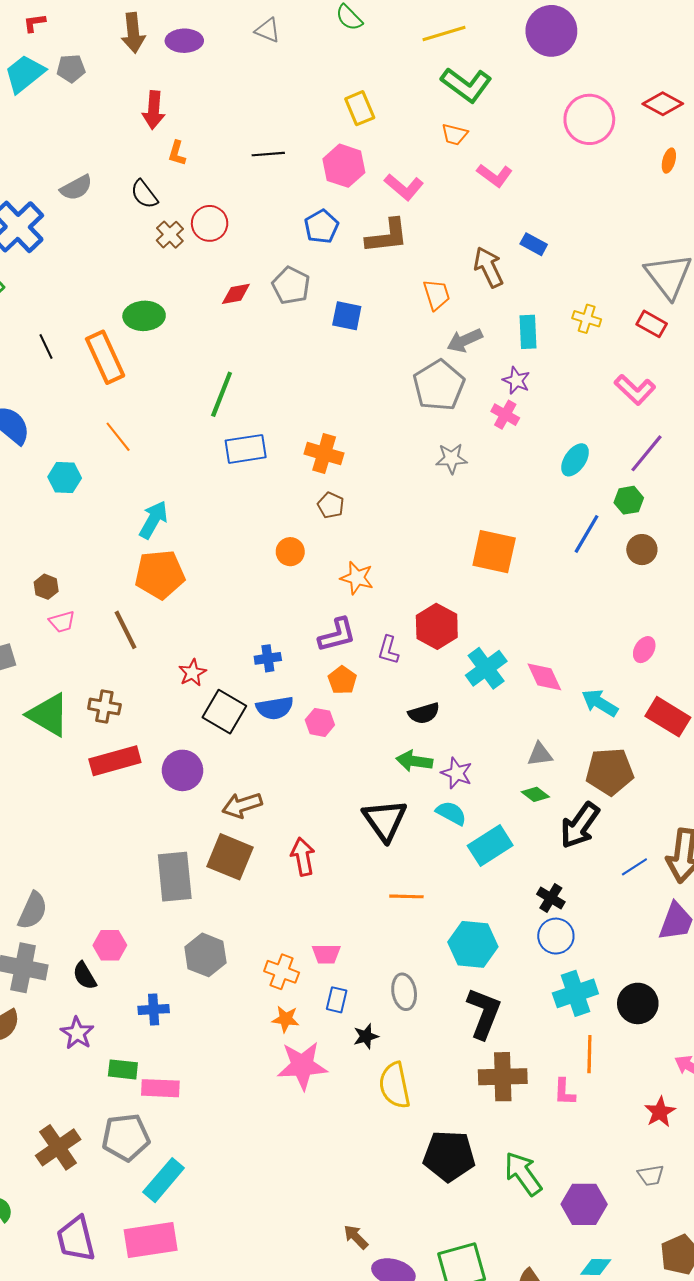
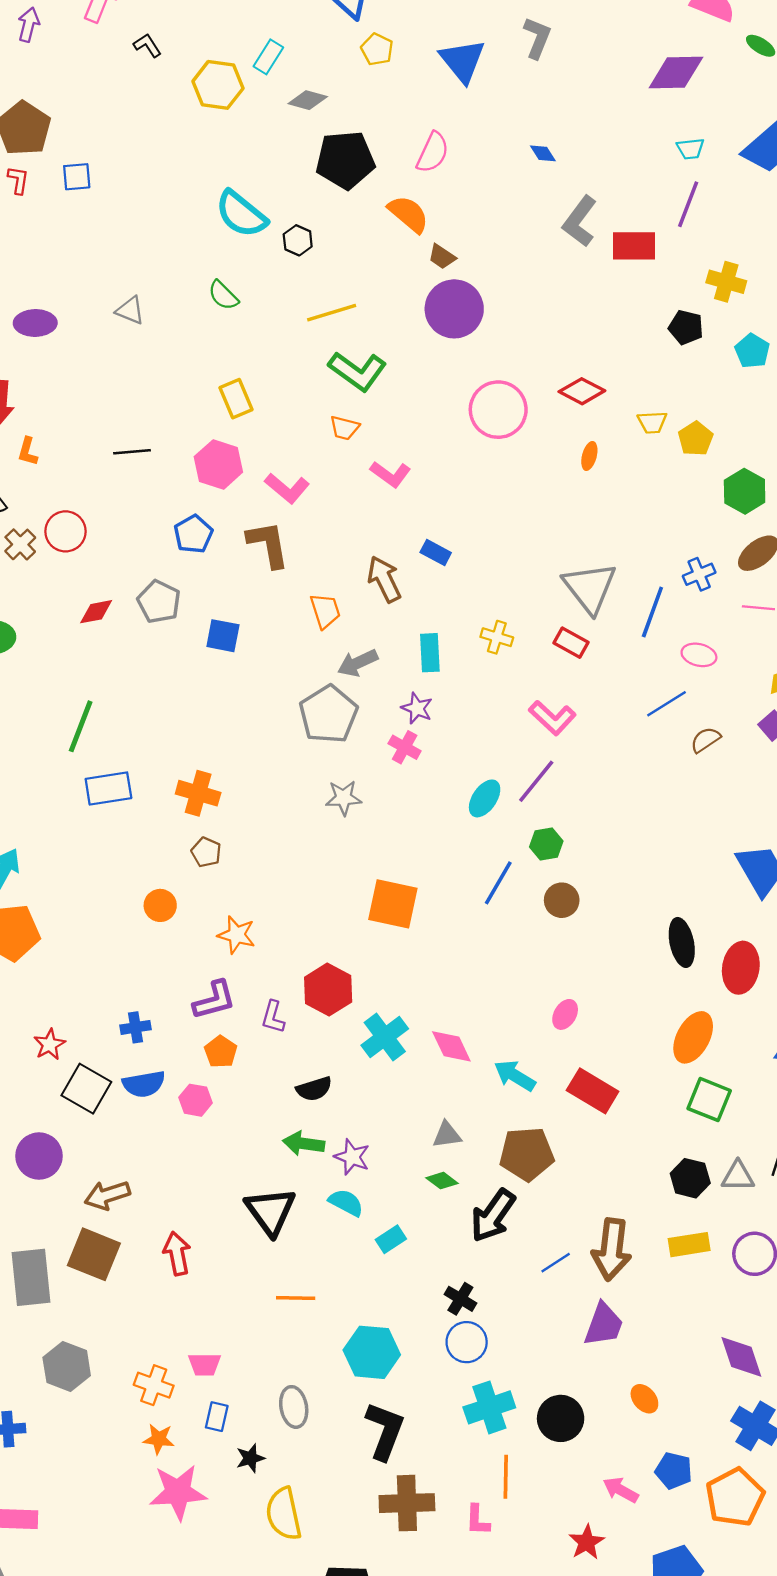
brown L-shape: (387, 236) -> (268, 544), turned -93
purple line: (646, 453) -> (536, 781), moved
cyan rectangle: (490, 845) -> (391, 1239), size x0.6

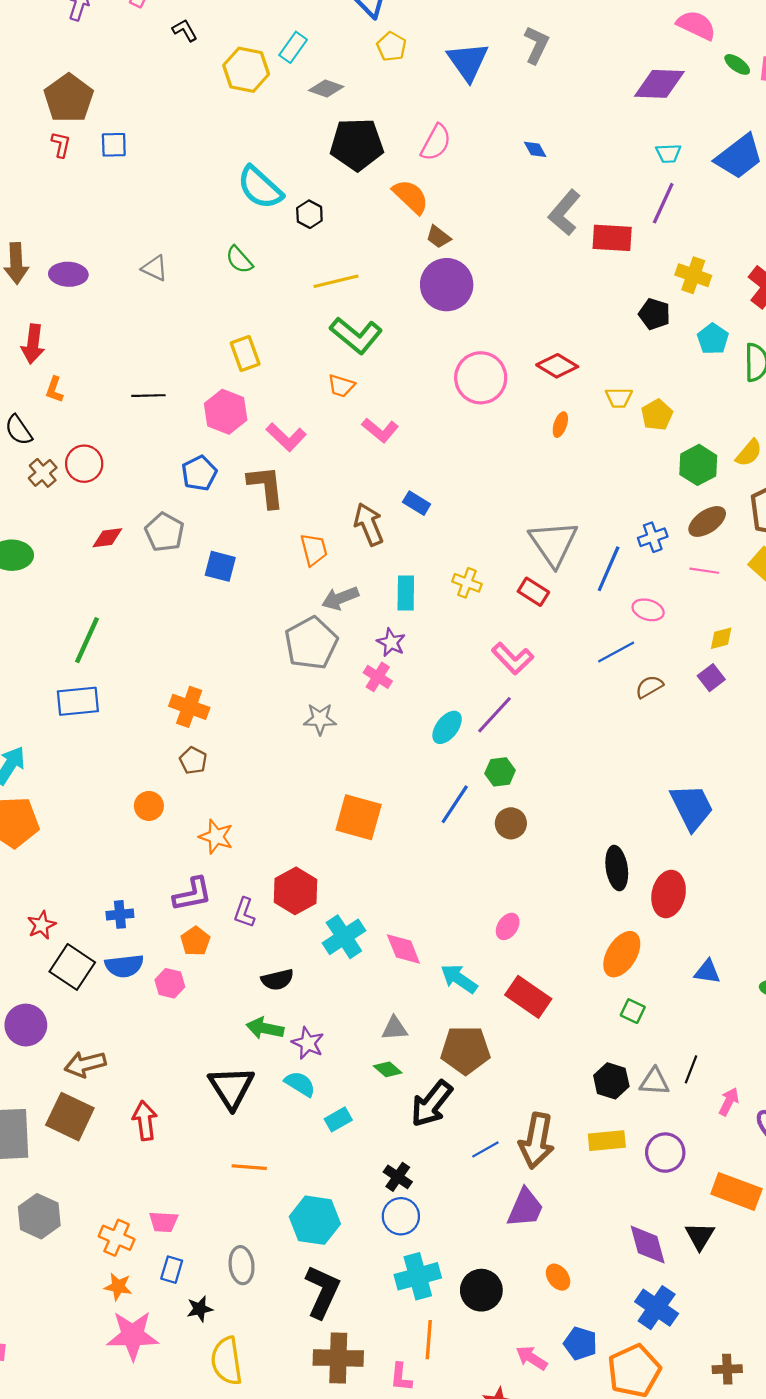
blue rectangle: (108, 789) -> (78, 701), moved
green square: (709, 1100) -> (633, 1011), size x0.6

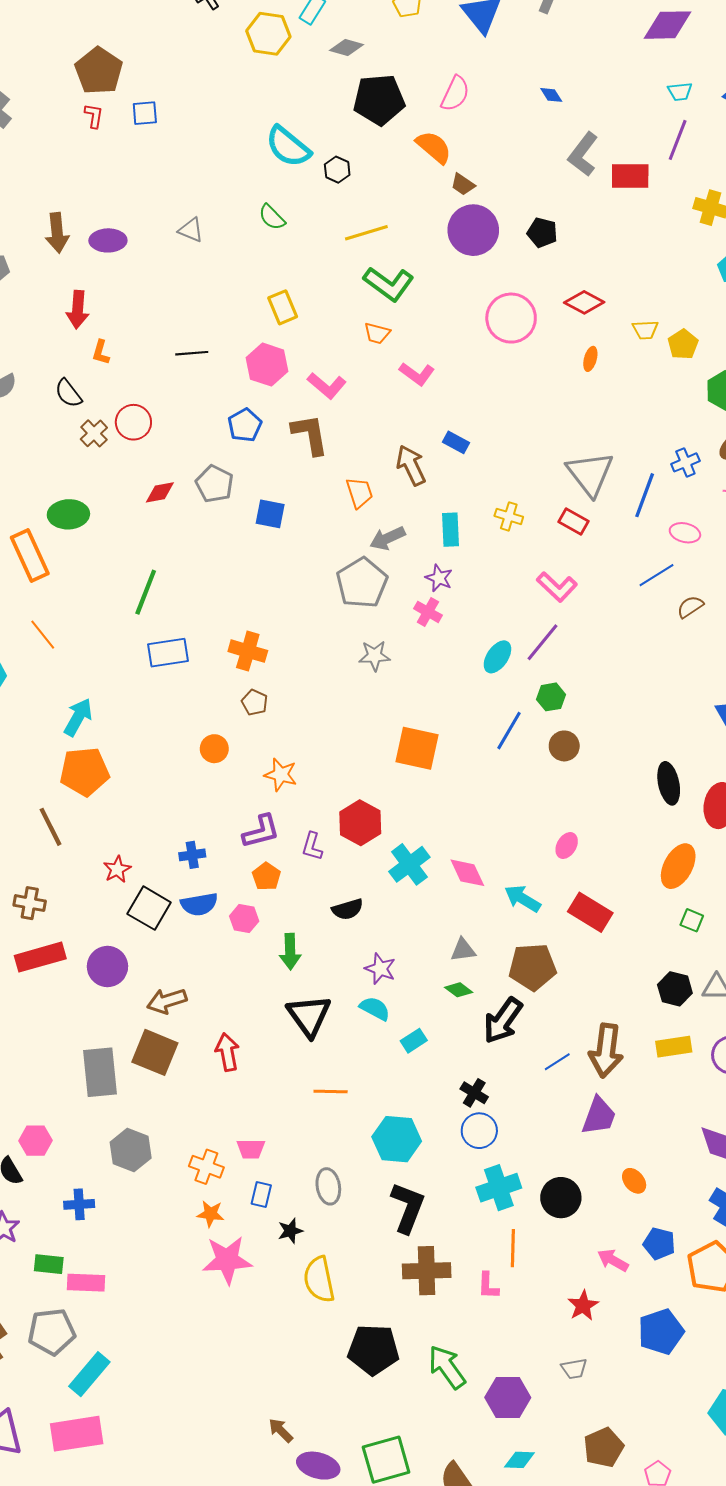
black pentagon: (654, 314) -> (542, 233), moved
blue rectangle: (78, 701) -> (168, 653), moved
green arrow: (265, 1028) -> (290, 952), moved, turned -100

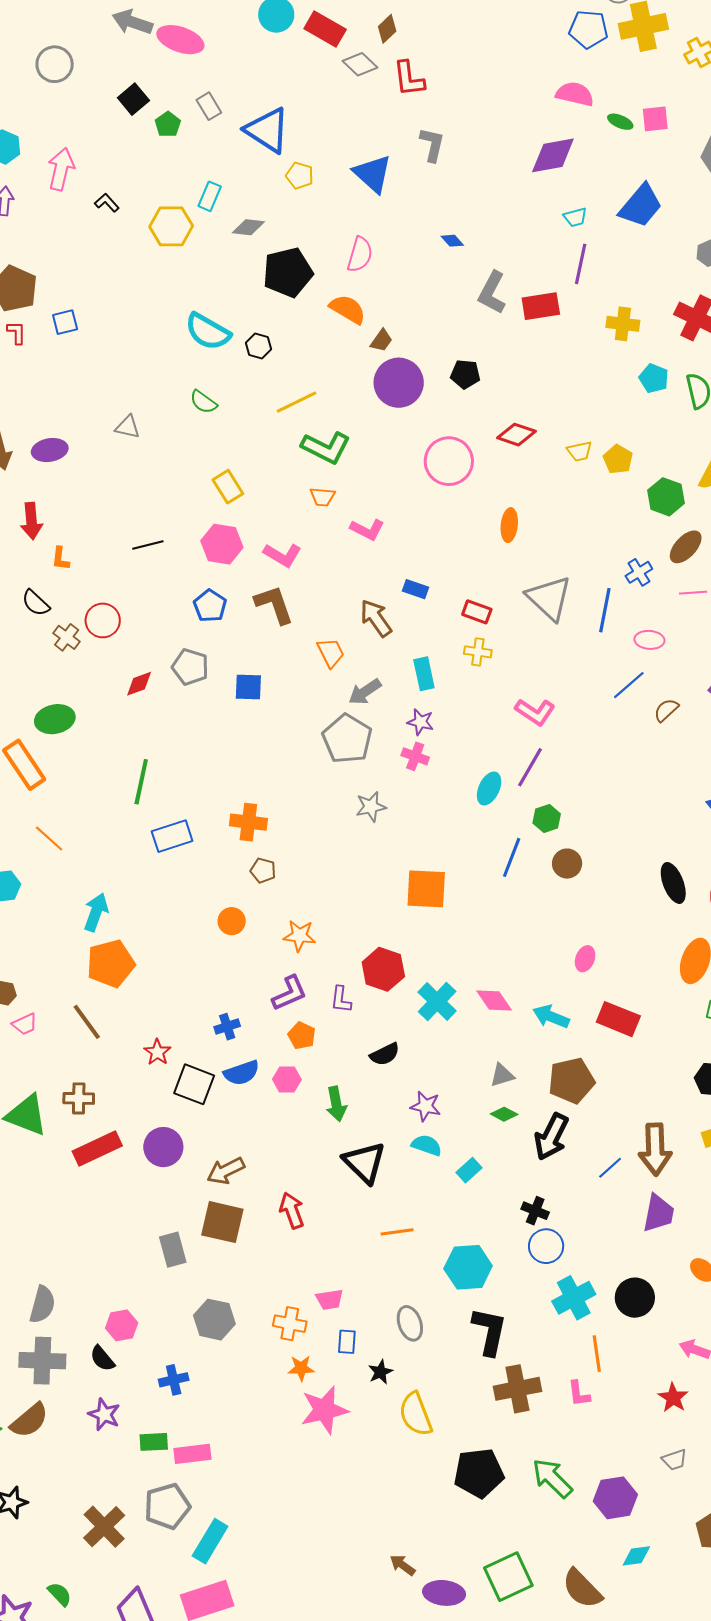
brown trapezoid: (463, 184) -> (381, 341), turned -80
orange ellipse: (590, 359) -> (509, 525), moved, size x1.4
red rectangle: (573, 521) -> (477, 612), moved
gray rectangle: (100, 1072) -> (173, 1250), size x0.7

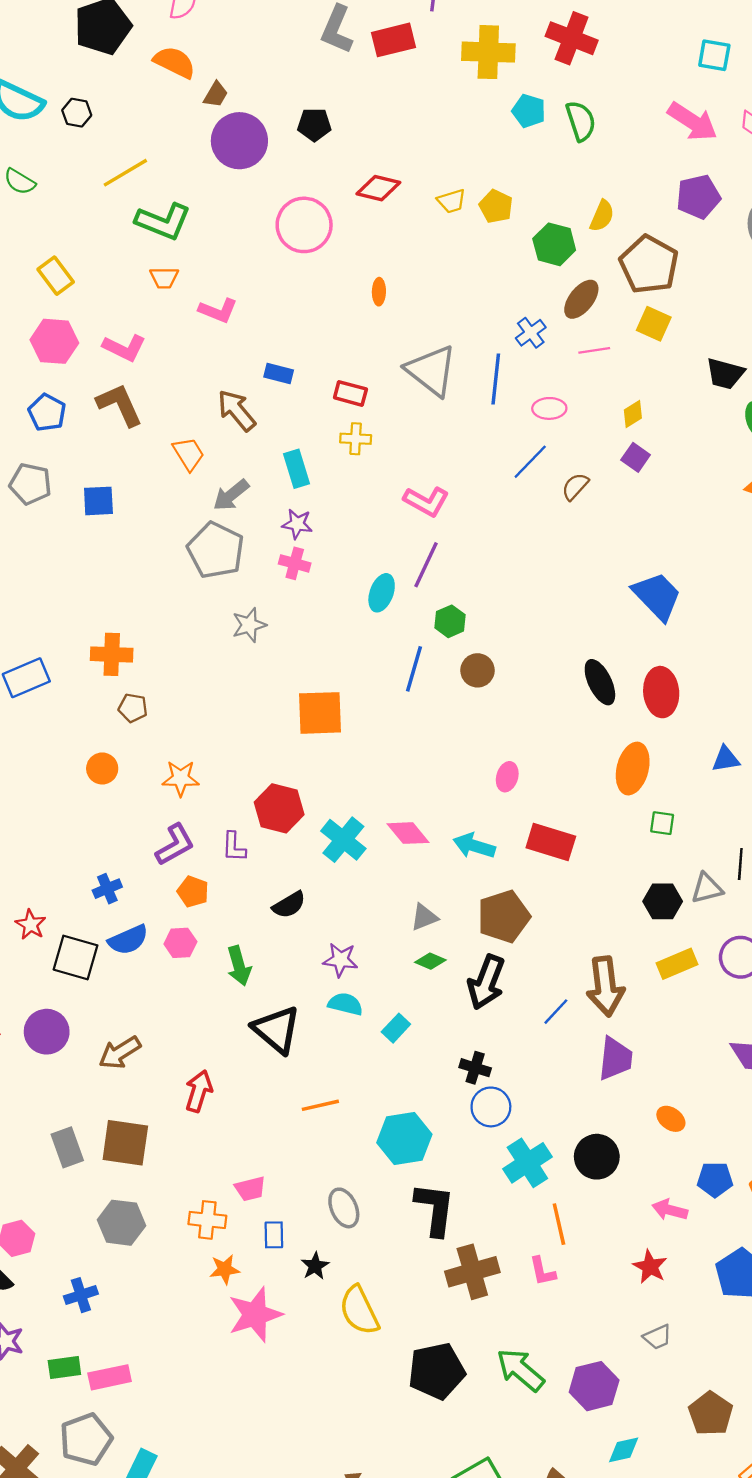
yellow cross: (623, 324) -> (488, 52), size x1.4
orange ellipse: (509, 525) -> (379, 292), size x0.7
red arrow: (292, 1210) -> (199, 1091), turned 42
brown square: (222, 1222) -> (125, 1143), moved

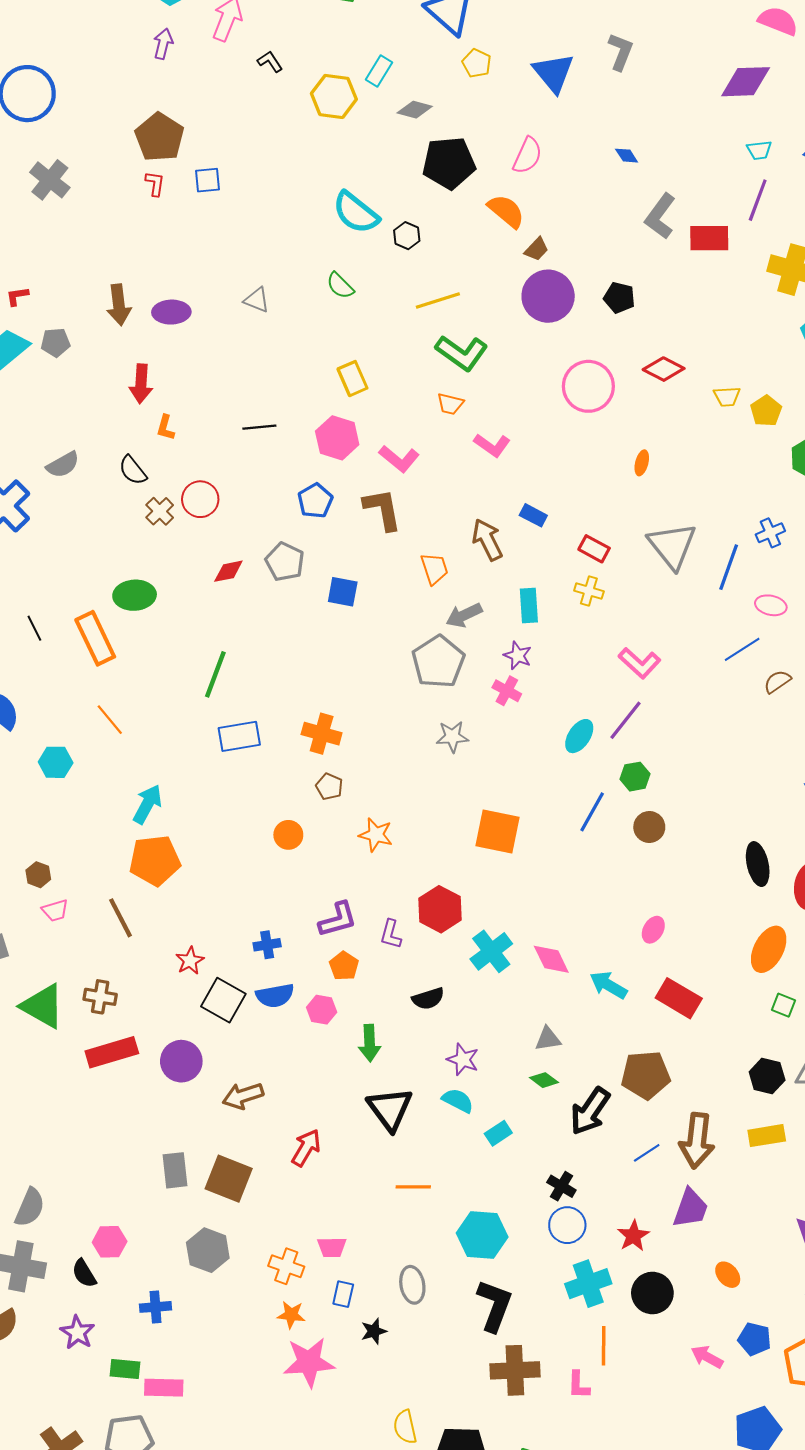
orange star: (181, 778) -> (376, 835), moved
brown pentagon: (504, 916) -> (646, 1075), moved
red star: (650, 1267) -> (633, 1236), moved
yellow semicircle: (359, 1310) -> (405, 1427), moved, size x0.7

